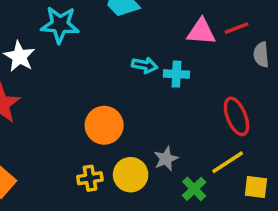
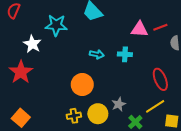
cyan arrow: (145, 65) -> (97, 54), moved

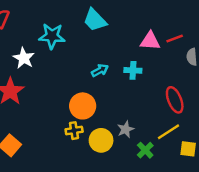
cyan arrow: (97, 54) -> (100, 70), turned -40
yellow cross: (74, 116) -> (74, 131), moved

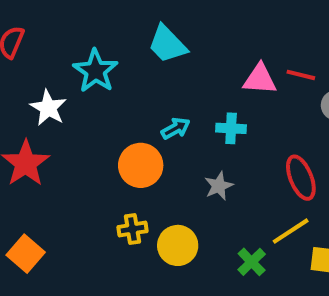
cyan star: (52, 36) -> (95, 71), turned 30
red line: (175, 38) -> (301, 75), turned 35
orange circle: (83, 106) -> (141, 165), moved
gray star: (126, 129) -> (219, 186), moved

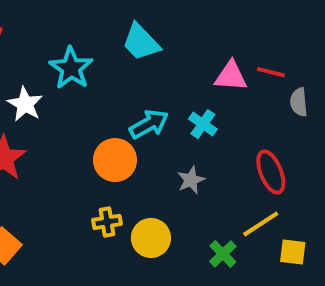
cyan arrow: (176, 128) -> (149, 124), size x1.4
cyan cross: (231, 128) -> (203, 124), turned 32

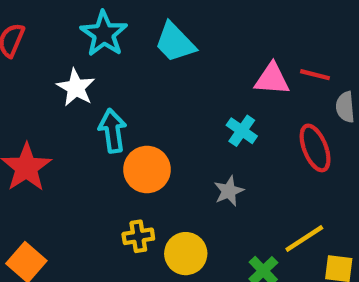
cyan star: (71, 68) -> (104, 34), moved
white star: (25, 104) -> (76, 88), moved
cyan arrow: (149, 124) -> (112, 131), moved, turned -69
red ellipse: (271, 172) -> (315, 148), moved

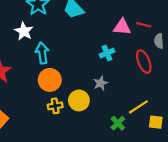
cyan cross: (242, 131) -> (107, 53), turned 32
orange circle: (147, 170) -> (50, 80), moved
yellow circle: (186, 254) -> (79, 100), moved

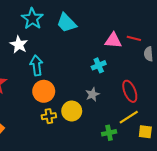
red ellipse: (144, 62) -> (130, 91), moved
green cross: (118, 123) -> (109, 133), turned 32

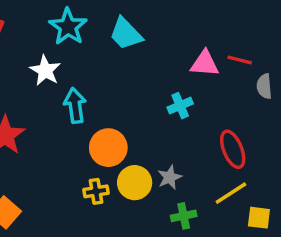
orange circle: (44, 91) -> (108, 148), moved
gray star: (92, 94) -> (170, 177), moved
green cross: (109, 133) -> (184, 216), moved

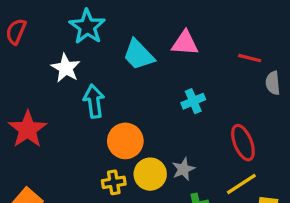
cyan trapezoid: (126, 34) -> (139, 55), moved
pink triangle: (205, 64) -> (185, 43), moved

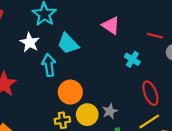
pink triangle: (185, 43) -> (111, 25), turned 30
cyan trapezoid: (139, 55) -> (68, 44), moved
cyan cross: (193, 101) -> (132, 59), moved, turned -35

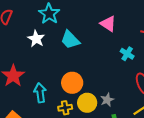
cyan arrow: (49, 65) -> (40, 93), moved

